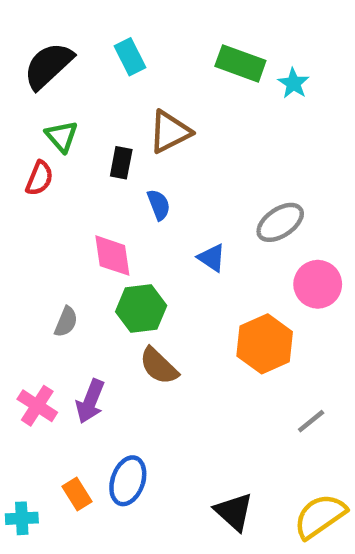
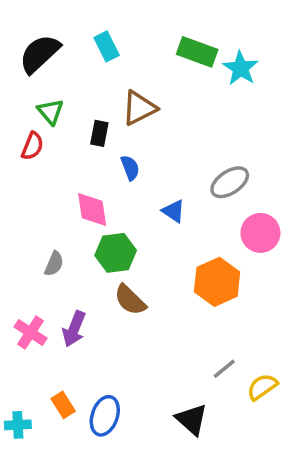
cyan star: (293, 83) -> (241, 68), size x1.4
gray line: (311, 421) -> (224, 369), moved
blue ellipse: (128, 481) -> (105, 416), moved
yellow semicircle: (320, 516) -> (262, 387), moved, size x0.7

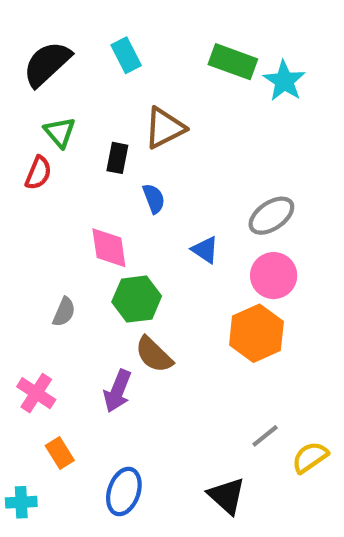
pink circle: (260, 233) -> (274, 276), moved
purple arrow: (74, 329) -> (117, 391), moved
orange rectangle: (63, 405) -> (60, 453), moved

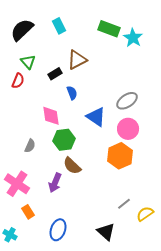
black rectangle: (117, 158) -> (55, 74), turned 48
blue triangle: (205, 250) -> (96, 117), size x1.5
pink cross: (36, 393) -> (17, 184), size x1.4
cyan cross: (21, 502) -> (10, 235), turned 32

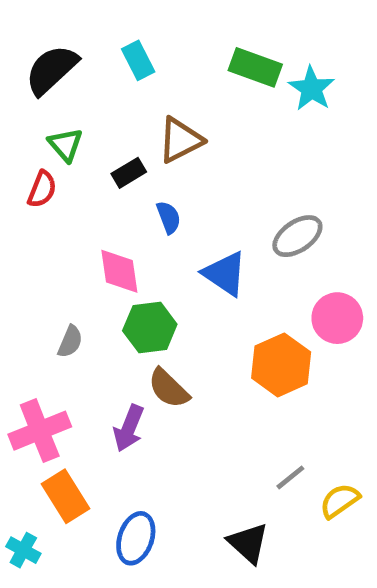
pink circle: (128, 129) -> (337, 318), moved
pink cross: (17, 184) -> (40, 431), turned 35
orange rectangle: (28, 212) -> (65, 496), size x1.5

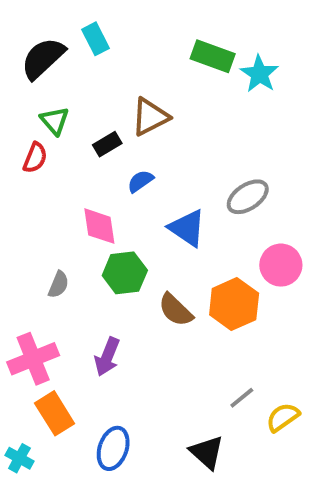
cyan rectangle: (138, 60) -> (96, 39), moved
blue semicircle: (169, 217) -> (140, 181), turned -104
brown semicircle: (169, 388) -> (176, 310), moved

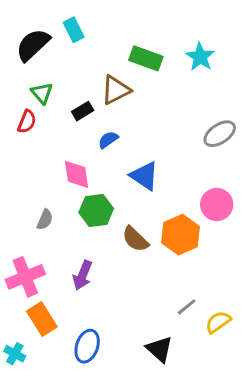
green rectangle: (213, 56) -> (146, 58), moved
gray ellipse: (248, 197) -> (220, 134), moved

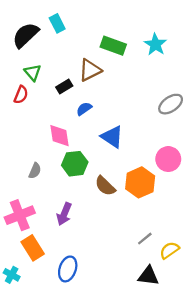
black triangle: (159, 349) -> (148, 276), moved, turned -35

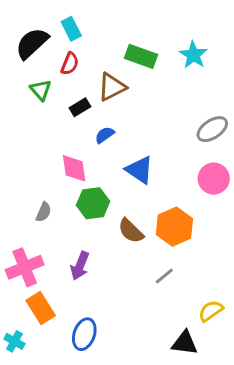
red semicircle: (21, 95) -> (70, 64), moved
pink circle: (168, 159) -> (214, 179), moved
gray line: (145, 239) -> (164, 276), moved

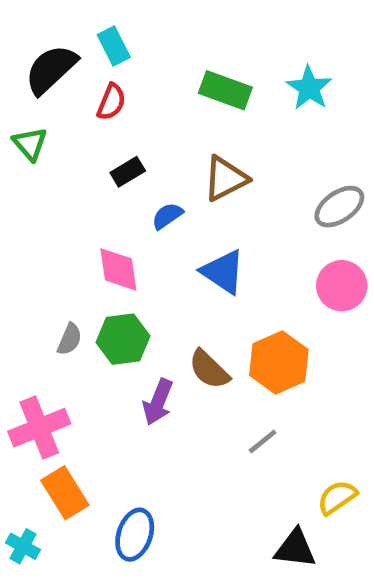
brown triangle: (112, 87) -> (225, 179), moved
green triangle: (41, 90) -> (30, 144), moved
green hexagon: (93, 203) -> (123, 339), moved
purple arrow: (80, 266) -> (158, 402), moved

